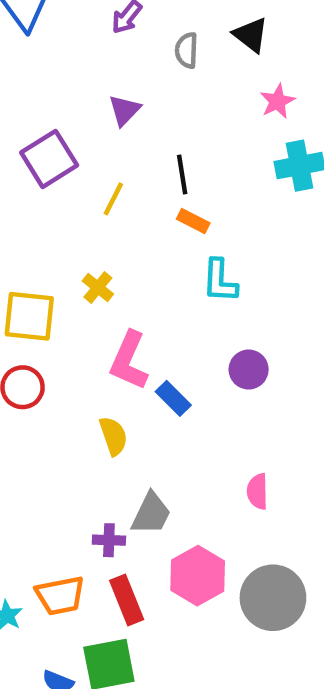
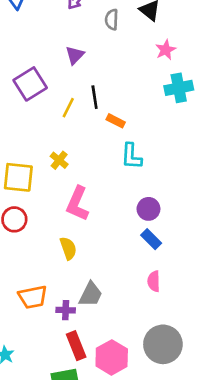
black line: (182, 174) -> (95, 97), moved
blue rectangle: (173, 398) -> (151, 239), moved
pink hexagon: (198, 576) -> (112, 357), moved
orange trapezoid: (60, 596) -> (33, 297), moved

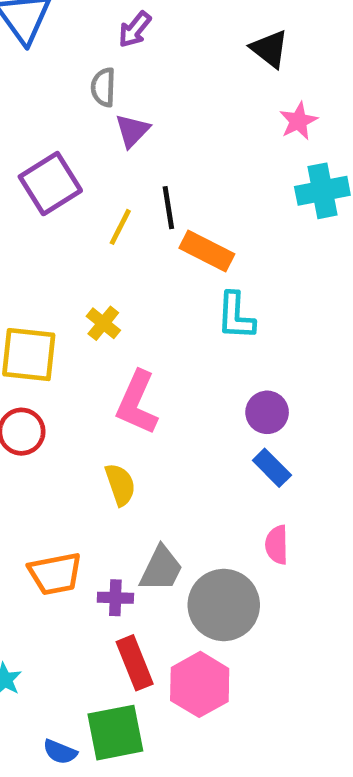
gray semicircle: (112, 20) -> (103, 87), moved
orange rectangle: (116, 121) -> (207, 251), size x1.5
gray circle: (163, 344) -> (224, 605), moved

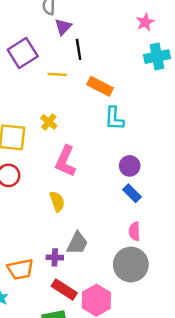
black line: (168, 208) -> (79, 49), moved
yellow line: (120, 227) -> (57, 74), turned 66
orange trapezoid: (55, 574) -> (20, 269), moved
gray circle: (224, 605) -> (131, 265), moved
red rectangle: (135, 663) -> (64, 289), turned -35

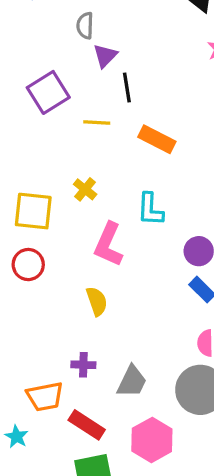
cyan L-shape: (114, 118) -> (150, 209), moved
gray trapezoid: (77, 243) -> (132, 381), moved
purple cross: (55, 257) -> (83, 365), moved
red rectangle: (64, 289) -> (87, 425), moved

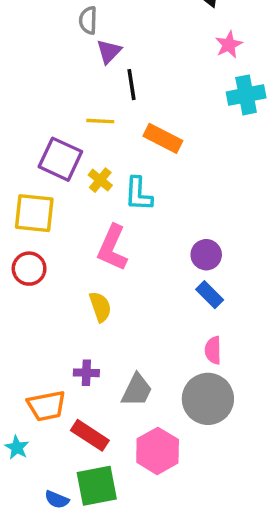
purple square: (48, 92) -> (60, 159), moved, turned -33
yellow cross: (85, 189) -> (100, 180), moved
cyan L-shape: (150, 209) -> (138, 194), moved

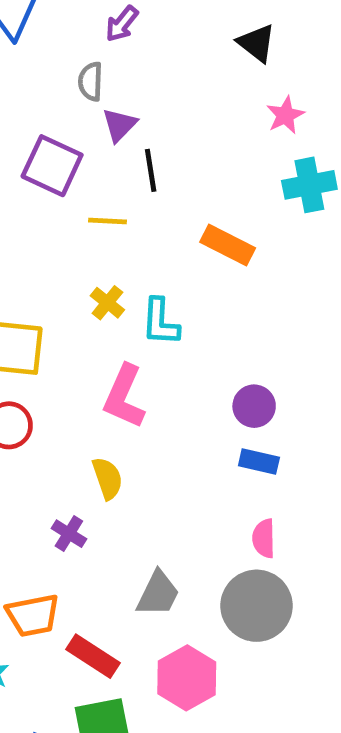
orange rectangle: (163, 138) -> (228, 245), moved
purple square: (60, 159) -> (52, 166), moved
blue rectangle: (210, 295) -> (259, 461), turned -32
purple cross: (86, 373) -> (69, 534), moved, turned 30

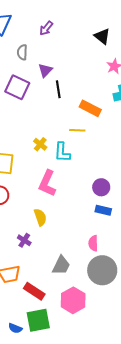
gray semicircle: (91, 82) -> (22, 52), moved
yellow line: (107, 221) -> (77, 130), moved
orange rectangle: (228, 245) -> (90, 108), moved
pink semicircle: (264, 538) -> (93, 243), moved

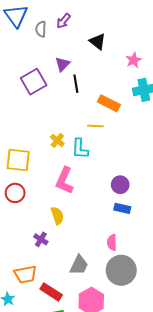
black triangle: (102, 36) -> (98, 41), moved
gray semicircle: (22, 52) -> (41, 29), moved
purple square: (17, 87) -> (34, 82), turned 35

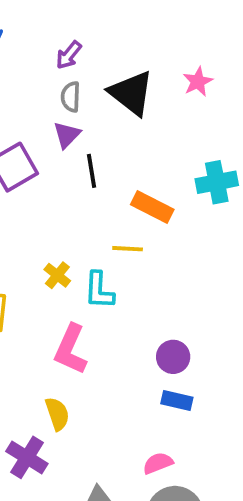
gray semicircle: (41, 29) -> (71, 97), moved
black triangle: (98, 41) -> (131, 93), size x1.5
pink star: (134, 60) -> (198, 82), moved
purple cross: (41, 239) -> (27, 457), size x1.5
pink semicircle: (112, 242) -> (158, 463), turned 70

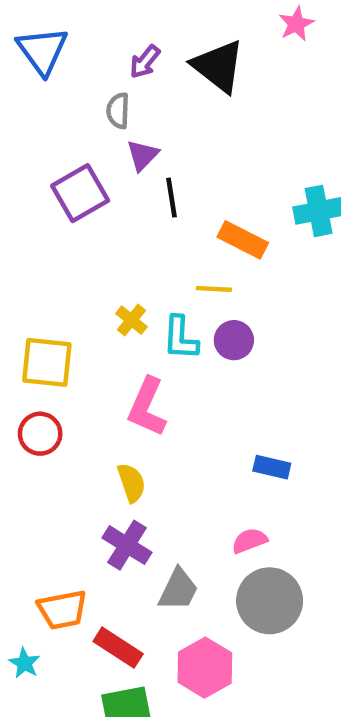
pink star: (198, 82) -> (296, 24), moved
black triangle: (131, 93) -> (218, 66), moved
gray semicircle: (71, 97) -> (118, 111), moved
purple circle: (173, 357) -> (234, 340), moved
purple cross: (27, 457) -> (127, 545), moved

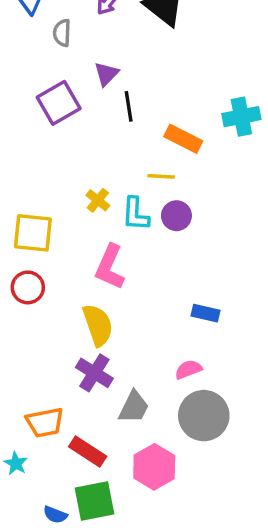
gray semicircle: (118, 111) -> (62, 33), moved
yellow semicircle: (131, 483) -> (98, 325), size x1.4

